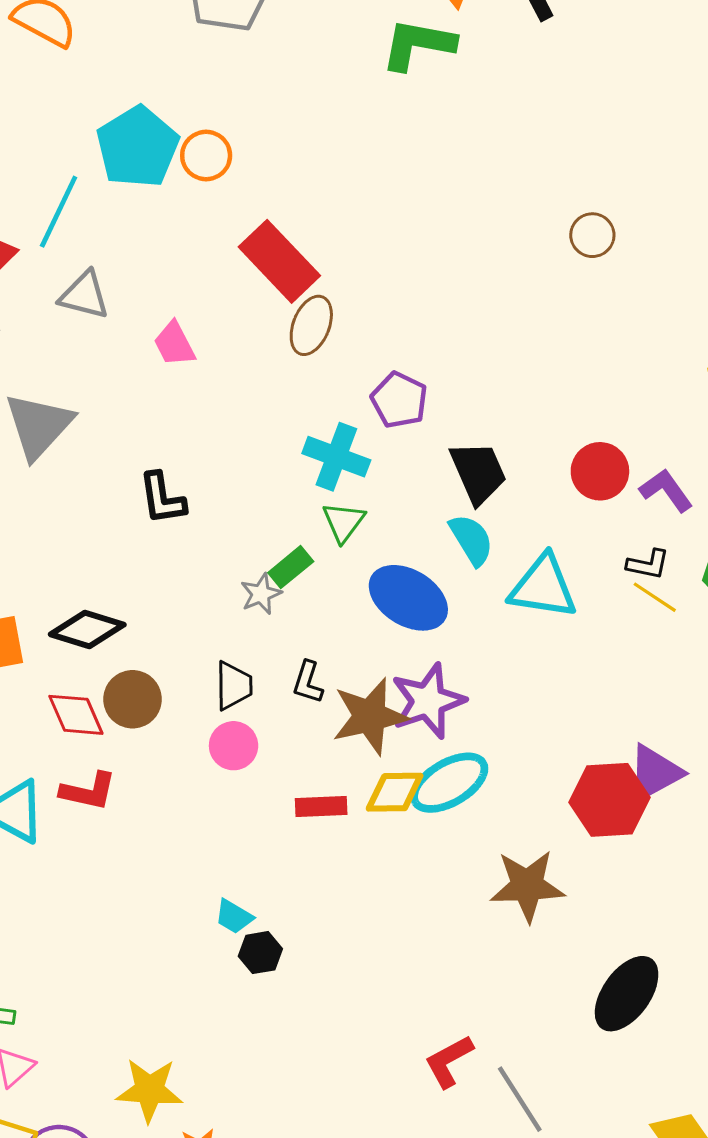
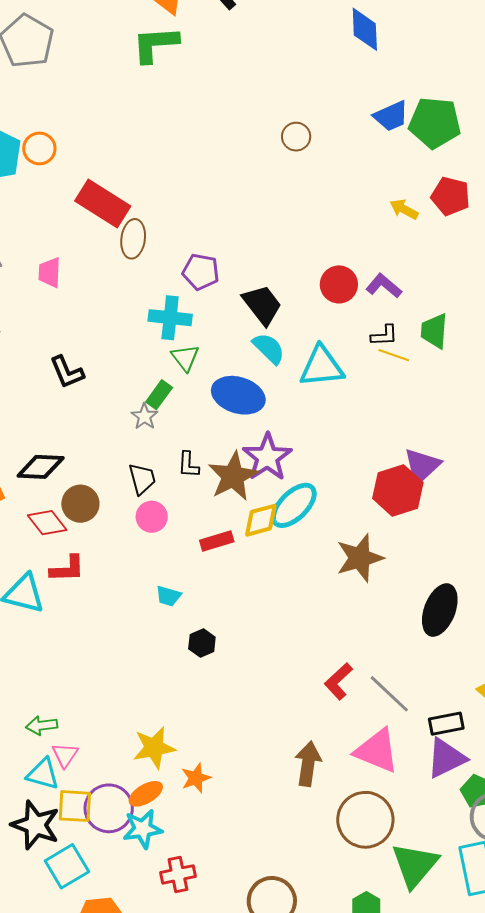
pink trapezoid: (174, 344) -> (50, 273), turned 44
cyan trapezoid: (234, 917) -> (168, 596), moved

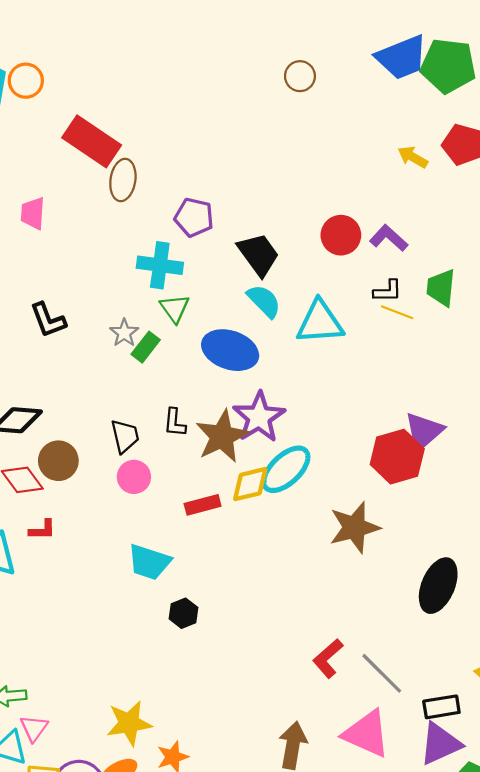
blue trapezoid: (391, 116) -> (402, 57), size x1.4
gray star: (145, 416) -> (124, 333), moved
red L-shape: (67, 569) -> (42, 530), size x0.7
cyan trapezoid: (168, 596) -> (149, 562), size x1.6

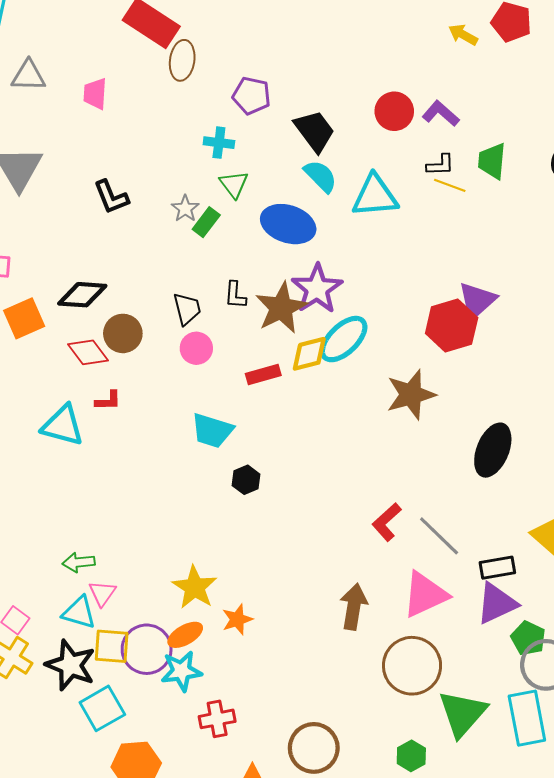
cyan cross: (160, 265) -> (219, 143), size x0.7
yellow star: (129, 723) -> (195, 587), turned -30
pink triangle: (367, 734) -> (425, 595), turned -48

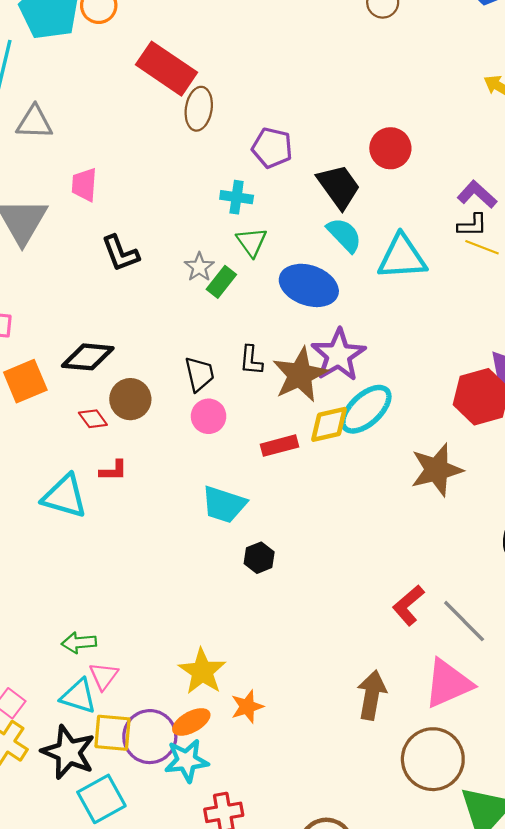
pink trapezoid: (95, 94) -> (84, 185), moved
red circle: (394, 111) -> (390, 148), moved
purple L-shape: (441, 114) -> (477, 194), moved
red diamond: (88, 352) -> (93, 419), size x0.7

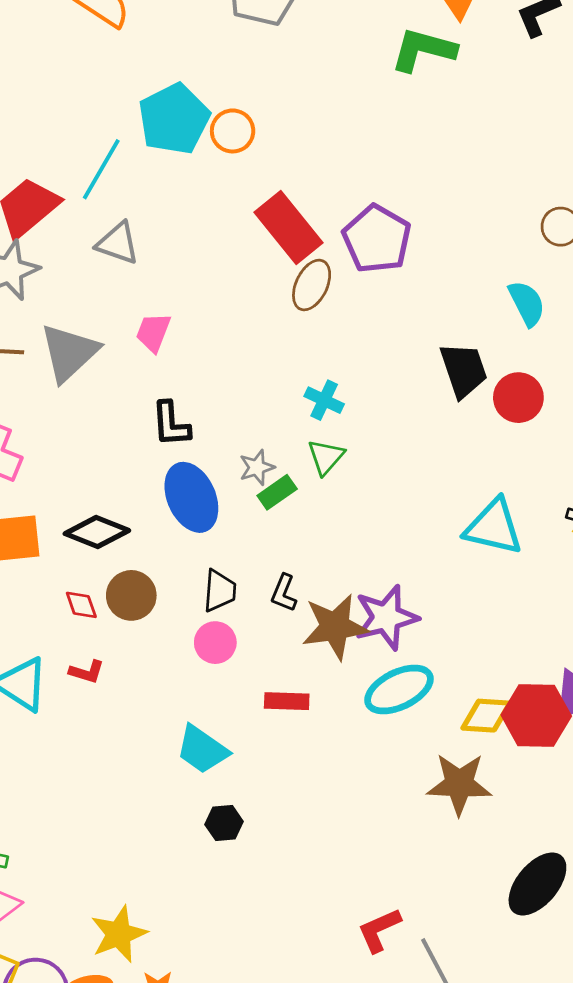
purple pentagon: (272, 148) -> (377, 239), moved, size x1.4
black trapezoid: (339, 187) -> (464, 370), moved
cyan semicircle: (344, 235) -> (527, 303), moved
blue ellipse: (309, 285) -> (191, 497), moved, turned 30
yellow diamond: (329, 424) -> (486, 716), moved

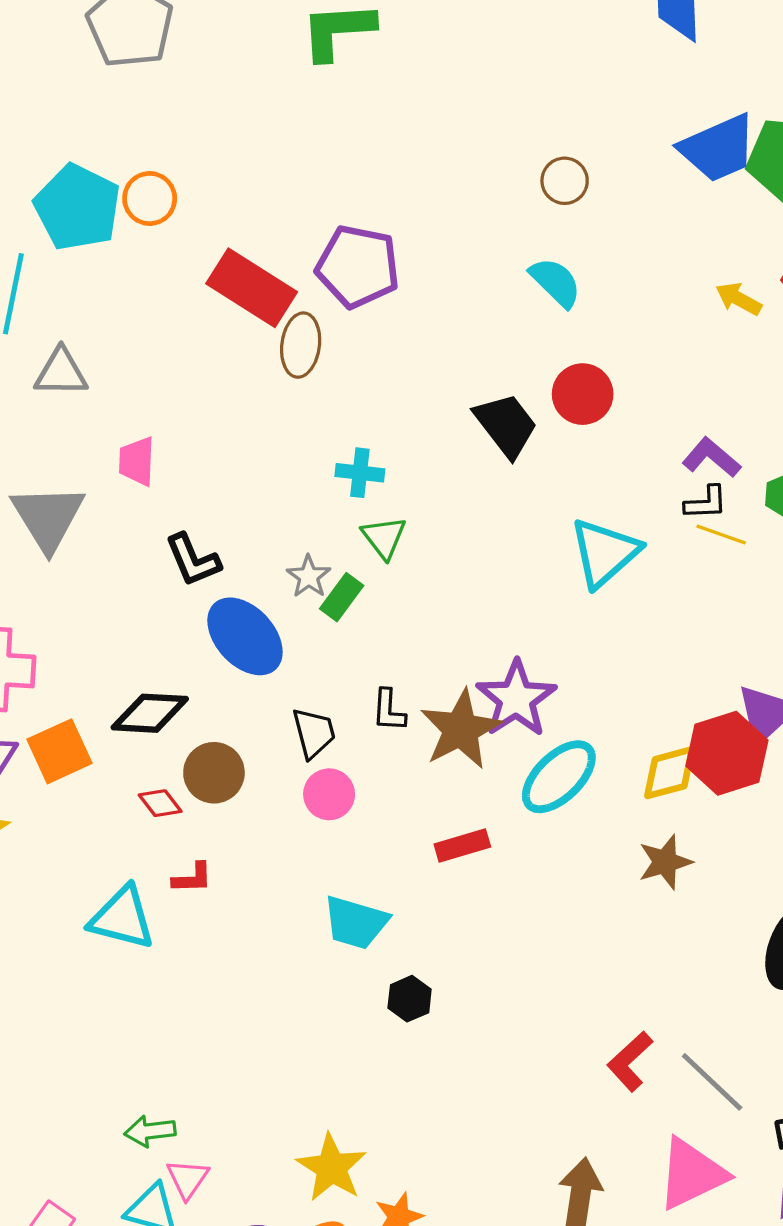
black trapezoid: (464, 370) -> (506, 425), moved
cyan triangle: (494, 527) -> (605, 553), turned -36
red rectangle: (287, 701) -> (462, 845), moved
brown star: (459, 784) -> (665, 862), size x0.7

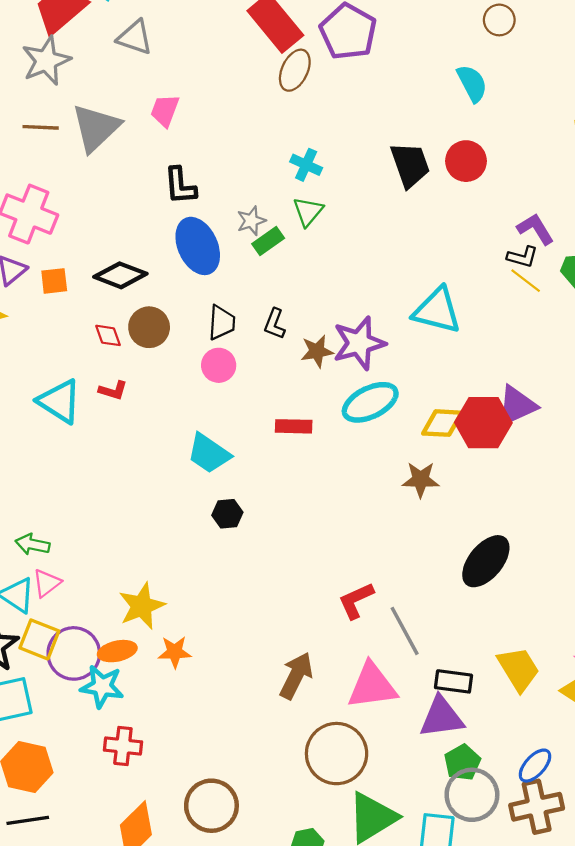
cyan triangle: (605, 553) -> (437, 311), moved, turned 38
brown star: (461, 729) -> (317, 351), size x0.6
orange square: (60, 751) -> (54, 281), size x0.7

